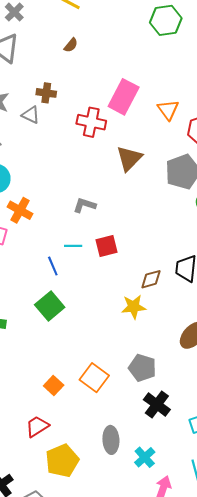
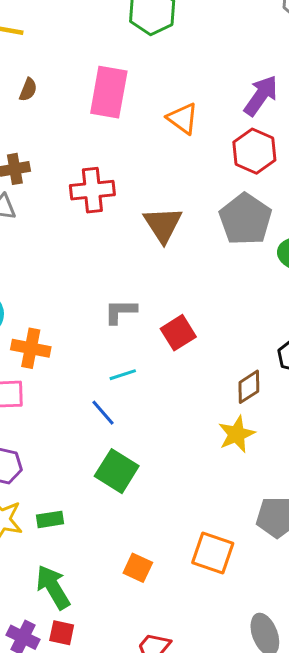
pink rectangle: (124, 97) -> (109, 92), moved
orange triangle: (168, 110) -> (183, 118), moved
red square: (107, 246) -> (178, 333), moved
orange square: (54, 385) -> (138, 568), moved

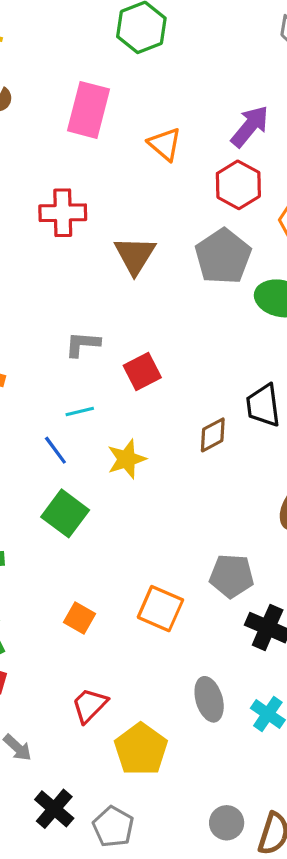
yellow star: (237, 434) -> (127, 459), moved

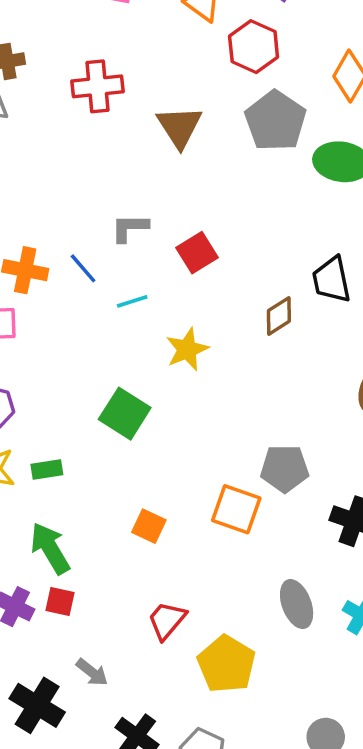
red hexagon: (238, 185) -> (254, 47), moved
blue line: (55, 450) -> (83, 268), moved
gray pentagon: (232, 576) -> (285, 468), moved

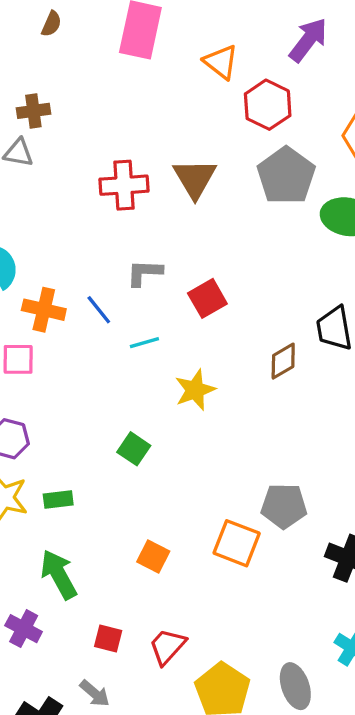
red cross: (98, 86) -> (124, 185), moved
green square: (125, 414) -> (134, 449), size x0.7
red square: (60, 601) -> (108, 639), moved
gray ellipse: (297, 604) -> (295, 686), moved

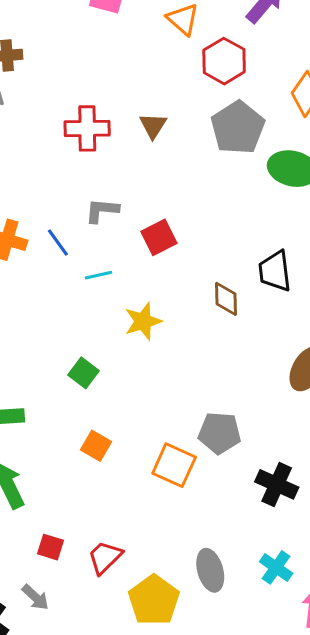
brown triangle: (195, 178) -> (153, 126), size x0.7
brown diamond: (283, 361) -> (226, 299), turned -64
orange square: (153, 556) -> (96, 446), moved
gray ellipse: (295, 686) -> (210, 570), moved

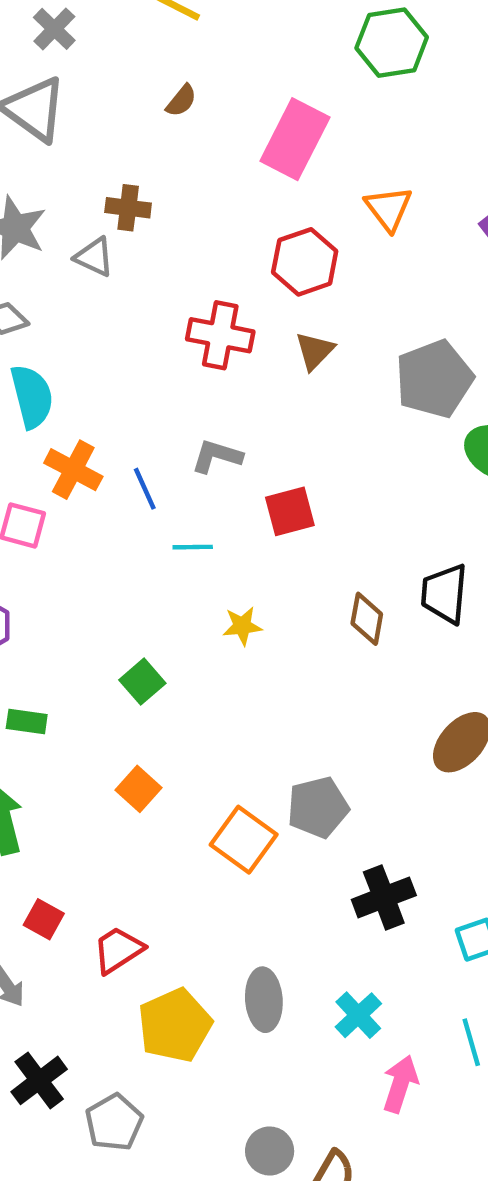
red hexagon: (224, 61) -> (305, 262), moved
yellow star: (143, 321) -> (242, 626), size x0.7
gray pentagon: (220, 433) -> (318, 807), turned -30
black cross: (277, 484) -> (384, 897), turned 33

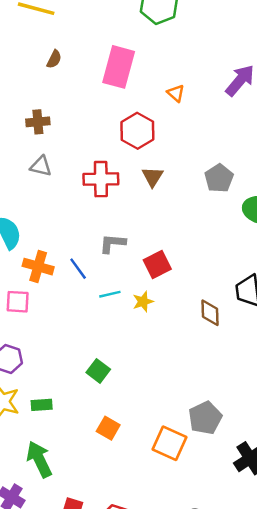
orange triangle: (389, 208) -> (176, 93), size x0.7
gray triangle: (94, 257) -> (41, 166), moved
gray pentagon: (434, 379) -> (219, 178), size x0.7
yellow star: (242, 626) -> (143, 302), moved

